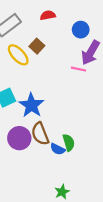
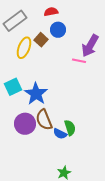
blue circle: (81, 30) -> (58, 30), moved
yellow ellipse: (18, 55) -> (24, 48), turned 65

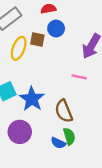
brown square: (41, 40) -> (37, 40), turned -32
pink line: (79, 61) -> (79, 77), moved
brown semicircle: (44, 120) -> (64, 111), moved

